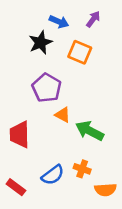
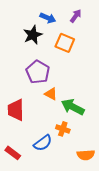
orange cross: (82, 169) -> (63, 129), moved

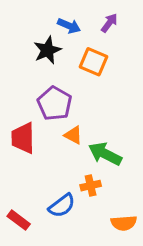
red trapezoid: (16, 110) -> (23, 138), moved
orange cross: (63, 129) -> (91, 186), turned -32

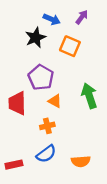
green arrow: (105, 154) -> (89, 96), moved, turned 45
orange cross: (91, 186) -> (47, 126), moved
red rectangle: (19, 220) -> (14, 165), turned -49
orange semicircle: (124, 223) -> (81, 161), moved

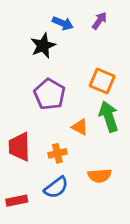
orange square: (70, 46) -> (102, 81), moved
orange triangle: (55, 101) -> (80, 127), moved
red trapezoid: (17, 103) -> (19, 147), moved
orange semicircle: (81, 161) -> (100, 176), moved

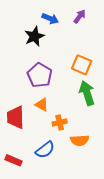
orange triangle: (80, 127) -> (42, 105), moved
orange cross: (57, 153) -> (60, 123), moved
red rectangle: (17, 201) -> (13, 160), turned 35

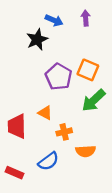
purple arrow: (80, 16) -> (86, 18), turned -40
purple pentagon: (40, 75) -> (59, 77), moved
green arrow: (87, 93) -> (94, 100), turned -115

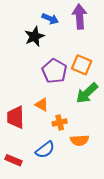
purple arrow: (86, 18) -> (80, 17), size x1.6

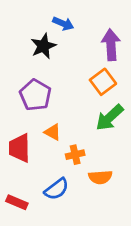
purple arrow: (80, 17) -> (111, 45), moved
orange square: (82, 65) -> (103, 82), turned 30
purple pentagon: (54, 71) -> (35, 95), moved

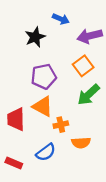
blue arrow: (63, 24) -> (61, 19), moved
purple arrow: (111, 45) -> (90, 36), turned -100
purple pentagon: (35, 95) -> (44, 77), moved, turned 30
orange triangle: (53, 132) -> (43, 106), size x1.5

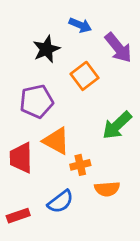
purple arrow: (90, 36) -> (118, 48), turned -115
orange square: (83, 66) -> (84, 76), moved
purple pentagon: (44, 77) -> (37, 101), moved
red rectangle: (14, 163) -> (18, 216), turned -42

